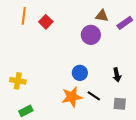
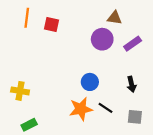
red square: (46, 22) -> (52, 25), turned -32
purple rectangle: (125, 23) -> (133, 44), moved

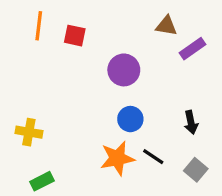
purple circle: (102, 39) -> (124, 70), moved
purple rectangle: (133, 44) -> (193, 49), moved
gray square: (135, 117) -> (196, 170), turned 35

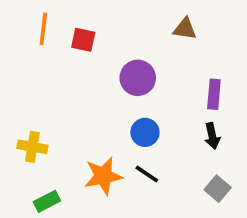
purple rectangle: (193, 49) -> (214, 94), moved, turned -50
black line: (153, 157) -> (147, 174), moved
orange star: (117, 158) -> (103, 176), moved

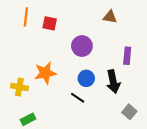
black arrow: (212, 136) -> (113, 82), moved, size x1.5
black line: (147, 174) -> (78, 98), moved
orange star: (103, 176) -> (45, 73), moved

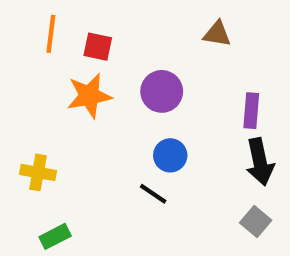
orange star: (45, 73) -> (89, 96), moved
black arrow: (113, 82) -> (260, 162), moved

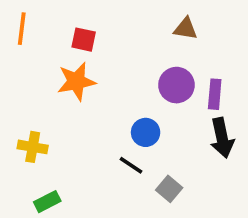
orange line: (51, 34) -> (22, 29), moved
purple circle: (162, 91) -> (176, 85), moved
gray square: (256, 222) -> (169, 189), moved

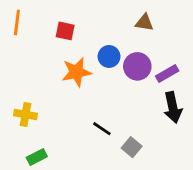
orange star: (76, 81) -> (76, 72), moved
purple rectangle: (215, 94) -> (167, 73), turned 55
blue circle: (146, 132) -> (109, 56), moved

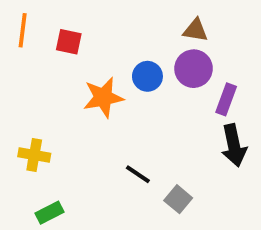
red square: (65, 31) -> (69, 42), moved
purple circle: (137, 66) -> (194, 69), moved
purple rectangle: (167, 73) -> (226, 99), turned -40

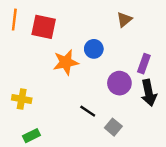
brown triangle: (195, 30) -> (124, 20), turned -49
red square: (69, 42) -> (44, 27), size x1.5
purple circle: (194, 69) -> (119, 83), moved

